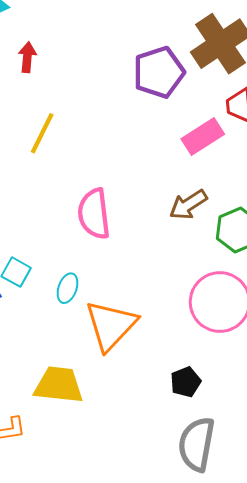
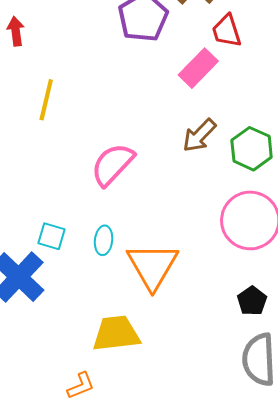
pink semicircle: (94, 214) -> (112, 164), turned 63
black pentagon: (186, 382) -> (252, 301), moved

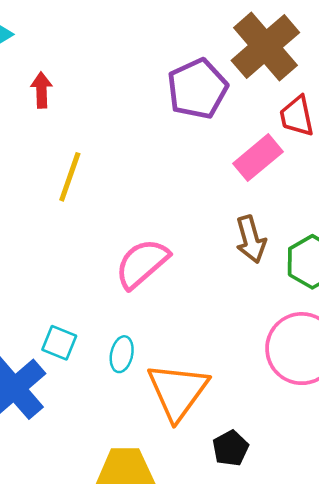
brown arrow: (199, 136) -> (251, 239), turned -66
black pentagon: (252, 301) -> (231, 448), moved

